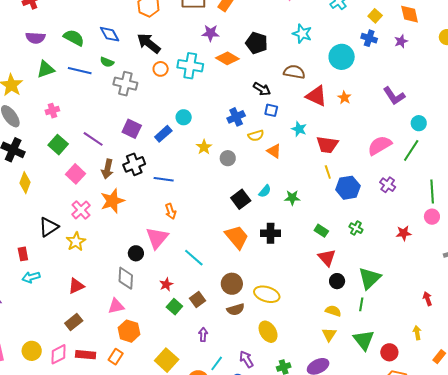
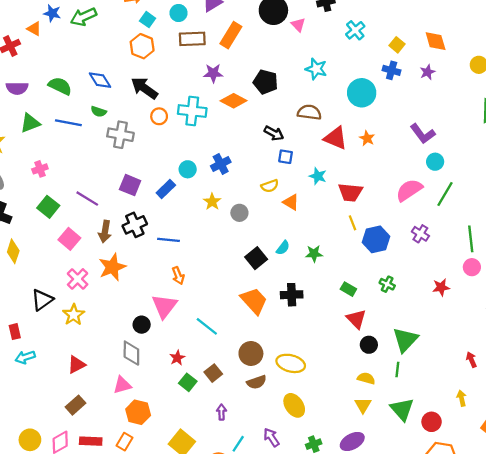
blue cross: (236, 117) -> (221, 164), moved
cyan circle: (419, 123) -> (435, 162), moved

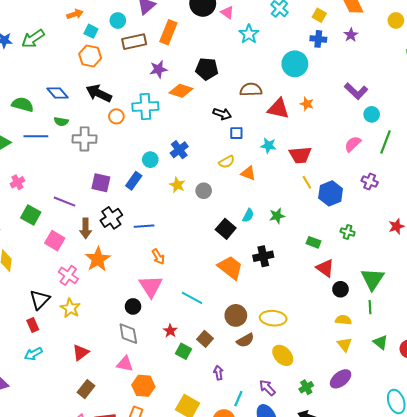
cyan star: (316, 69) -> (249, 34), moved, turned 30
pink semicircle: (409, 190) -> (353, 144), size x0.7
red rectangle: (15, 332) -> (33, 325), moved
pink triangle: (122, 385) -> (125, 364), turned 36
green triangle: (402, 409) -> (380, 342), size x0.7

